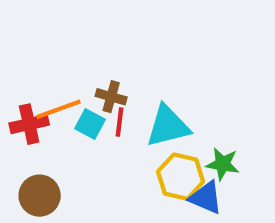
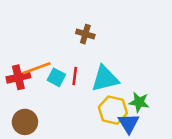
brown cross: (111, 97) -> (85, 34), moved
blue triangle: (206, 198) -> (129, 123), turned 35

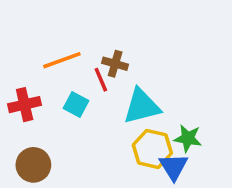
brown cross: (85, 34) -> (115, 64), moved
orange line: (37, 68) -> (62, 60), moved
red line: (75, 76) -> (101, 80), moved, turned -30

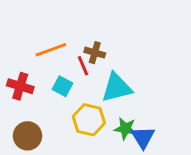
red cross: (25, 105) -> (20, 86), turned 30
green star: (188, 138) -> (125, 129), moved
yellow hexagon: (152, 149) -> (89, 120), moved

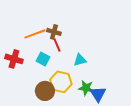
brown cross: (95, 53) -> (54, 32), moved
cyan triangle: (117, 88) -> (80, 60), size x0.6
brown circle: (28, 136) -> (45, 91), moved

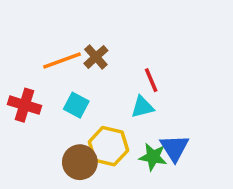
brown cross: (54, 32) -> (96, 57), turned 32
red line: (57, 45) -> (151, 80), moved
blue triangle: (98, 94) -> (174, 148), moved

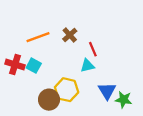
brown cross: (96, 57) -> (70, 35), moved
cyan square: (76, 105) -> (34, 66), moved
green star: (153, 157) -> (123, 100), moved

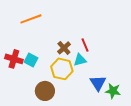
brown cross: (70, 35) -> (64, 48), moved
orange line: (38, 37) -> (31, 19), moved
yellow hexagon: (67, 90) -> (62, 69), moved

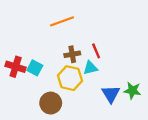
orange line: (31, 19) -> (62, 21), moved
brown cross: (64, 48) -> (72, 54), turned 32
green star: (113, 91) -> (132, 91), moved

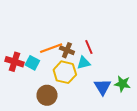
orange line: (62, 21) -> (51, 48), moved
brown cross: (72, 54) -> (67, 50), turned 32

